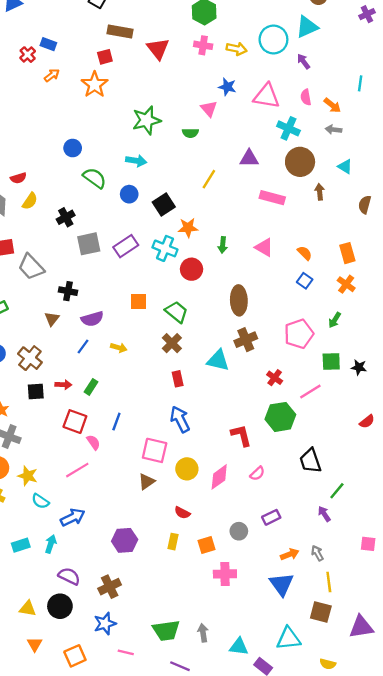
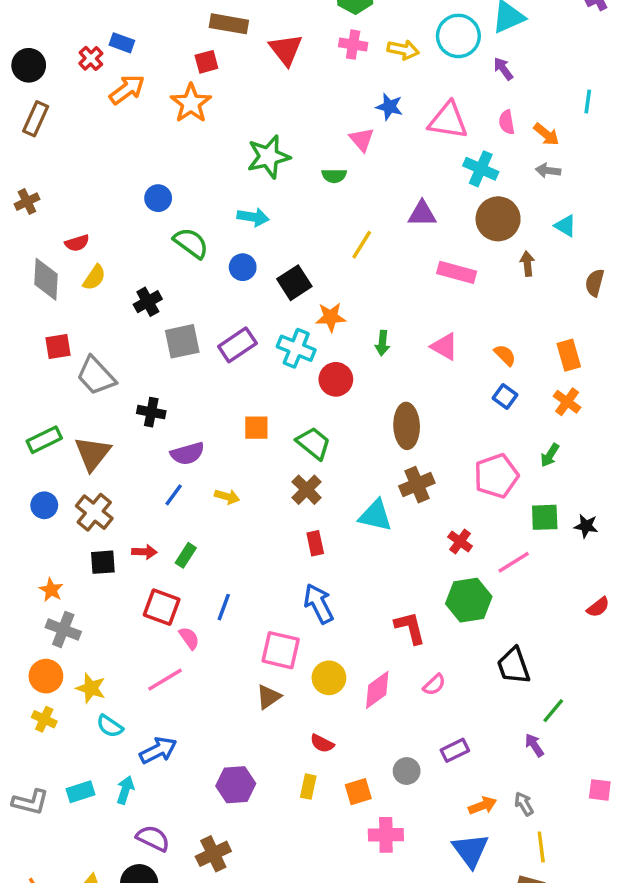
orange arrow: (52, 75) -> (127, 89), size x1.5
brown triangle: (52, 319) -> (93, 454), moved, size x1.6

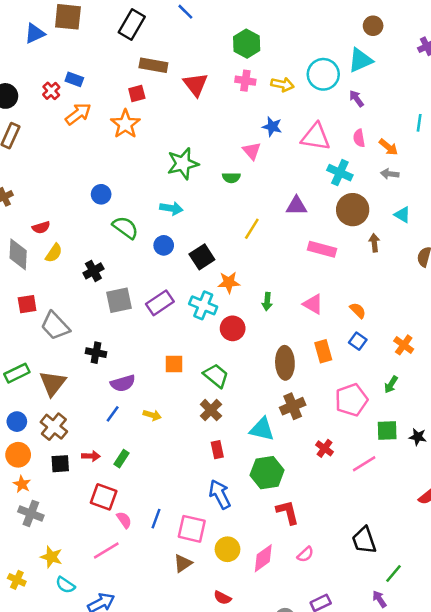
orange rectangle: (569, 355) -> (323, 351), moved
green hexagon: (469, 600) -> (267, 473), moved
blue line: (224, 607) -> (156, 519), moved
orange circle: (46, 676) -> (18, 455), moved

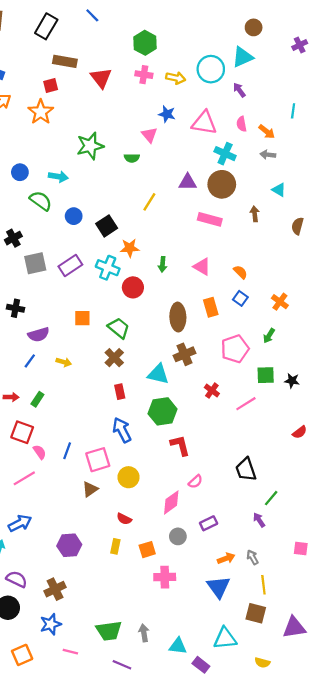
cyan arrow: (171, 208) -> (58, 177), moved
brown circle: (353, 210) -> (222, 184), moved
pink square: (192, 529) -> (98, 460), turned -30
pink diamond: (263, 558) -> (171, 502), moved

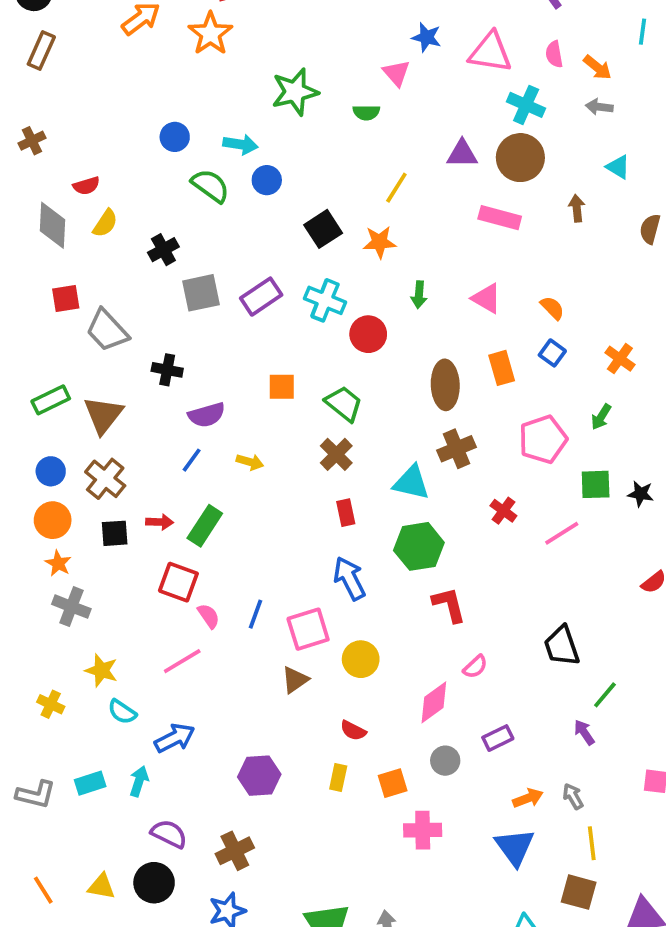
blue circle: (74, 216) -> (267, 180), moved
orange star: (130, 248) -> (379, 242), moved
green rectangle: (37, 399) -> (205, 526), size x1.5

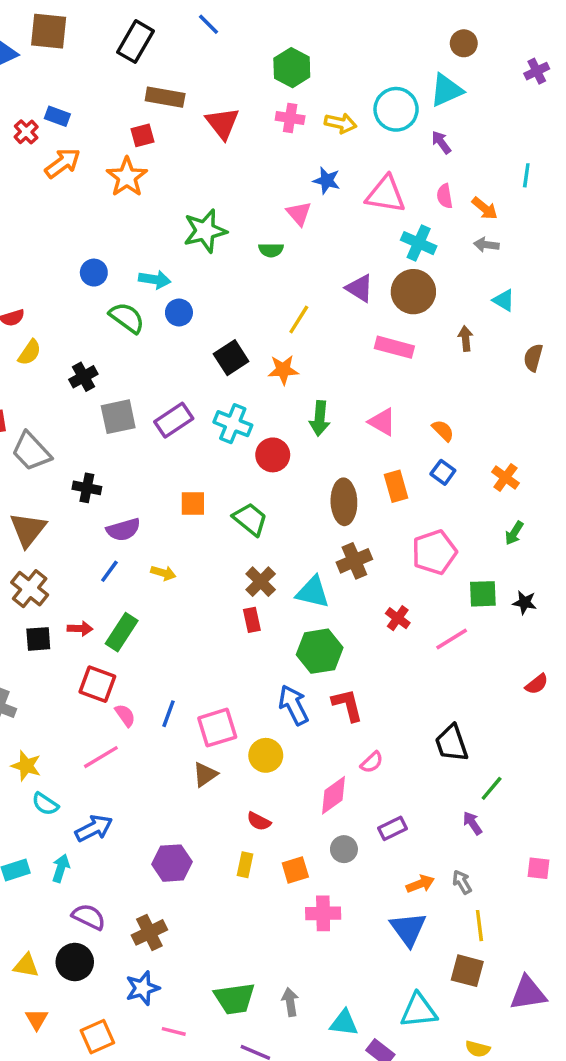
purple triangle: (462, 154) -> (360, 288), turned 32
green arrow: (419, 295) -> (320, 418), size x1.4
green arrow: (601, 417) -> (514, 533), moved
brown cross: (336, 454) -> (261, 582), moved
blue arrow: (349, 578) -> (294, 705), moved

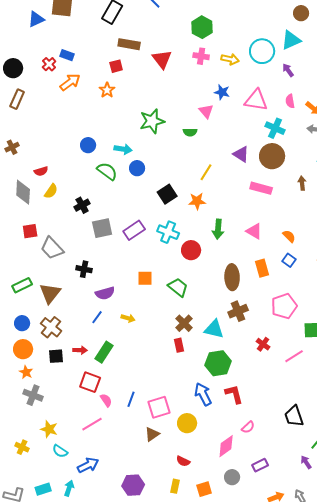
orange star: (127, 177) -> (107, 90), size x0.7

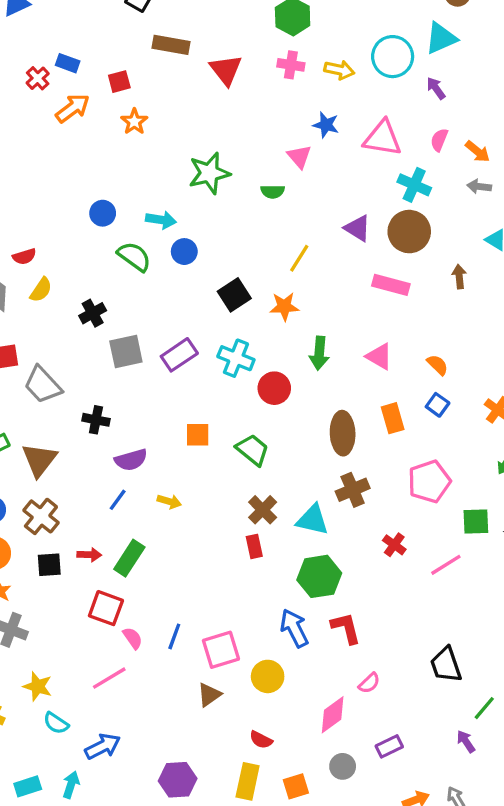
red square: (116, 66) -> (119, 82), moved
pink semicircle: (290, 101) -> (439, 140), turned 32
yellow rectangle: (175, 486) -> (248, 781), size x1.5

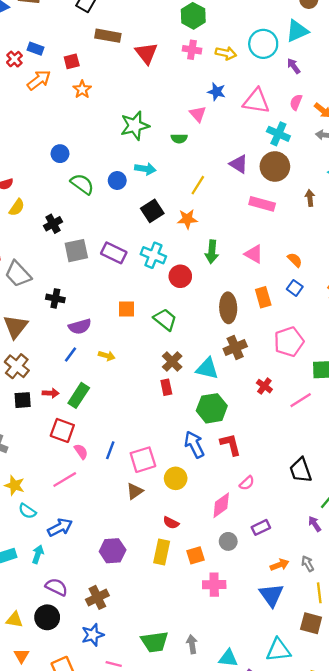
cyan arrow: (161, 220) -> (145, 169), moved
purple rectangle: (179, 355) -> (114, 253), turned 60

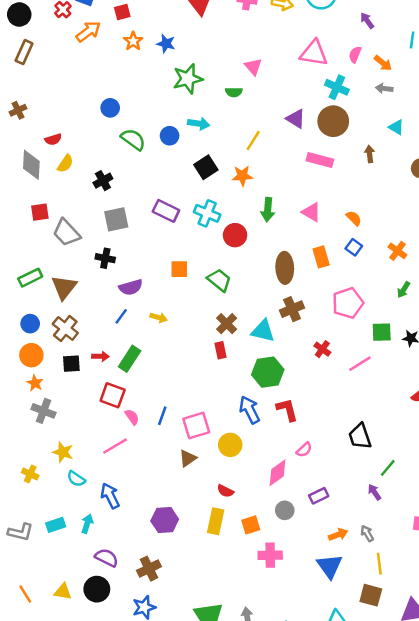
purple arrow: (294, 66) -> (367, 21), moved
blue star: (216, 92) -> (166, 44), moved
gray square: (76, 251) -> (116, 219), moved
blue arrow: (60, 527) -> (110, 496), turned -90

